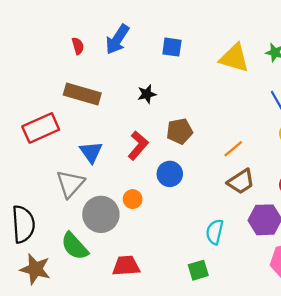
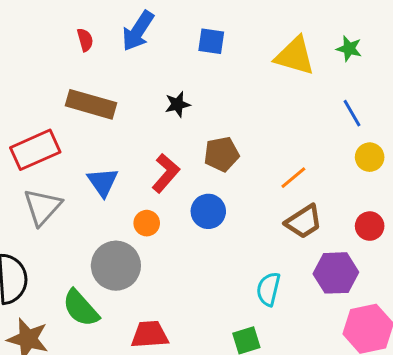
gray triangle: (70, 184) -> (43, 207), moved
orange circle: (133, 199) -> (147, 223), moved

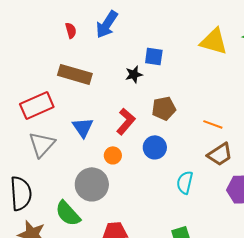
blue square: (211, 41) -> (154, 56), moved
orange line: (293, 178) -> (213, 124), turned 60
cyan semicircle: (268, 289) -> (185, 182), moved

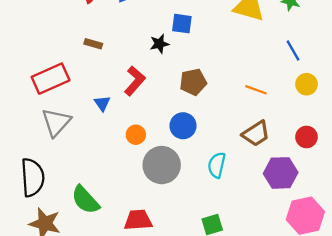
brown rectangle: (75, 74) -> (93, 44), size x0.5
red L-shape: (126, 121) -> (135, 81), moved
orange line: (213, 124) -> (256, 90), moved
blue triangle: (83, 127) -> (102, 103), size x0.7
gray circle: (92, 184) -> (162, 165), moved

